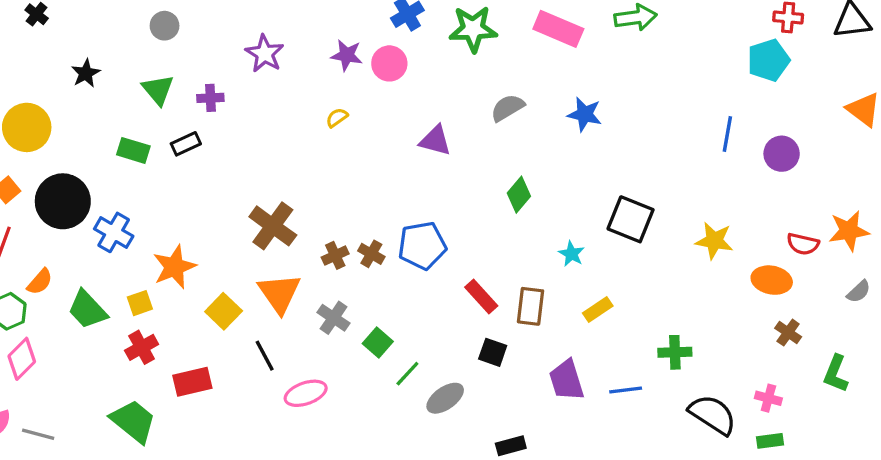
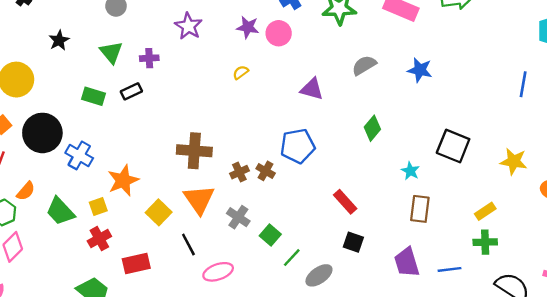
brown cross: (273, 226) -> (194, 151), turned -32
blue pentagon: (422, 246) -> (298, 146), moved
brown rectangle: (530, 306) -> (420, 209), moved
yellow rectangle: (598, 310) -> (485, 211), moved

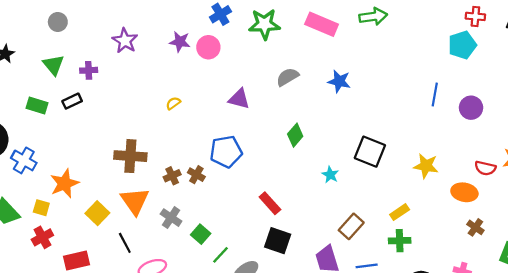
yellow semicircle: (241, 72) -> (173, 103), moved
yellow square: (98, 207) -> (41, 208), turned 35
brown rectangle: (420, 209) -> (351, 226), moved, turned 35
black square: (353, 242) -> (278, 241), size x1.4

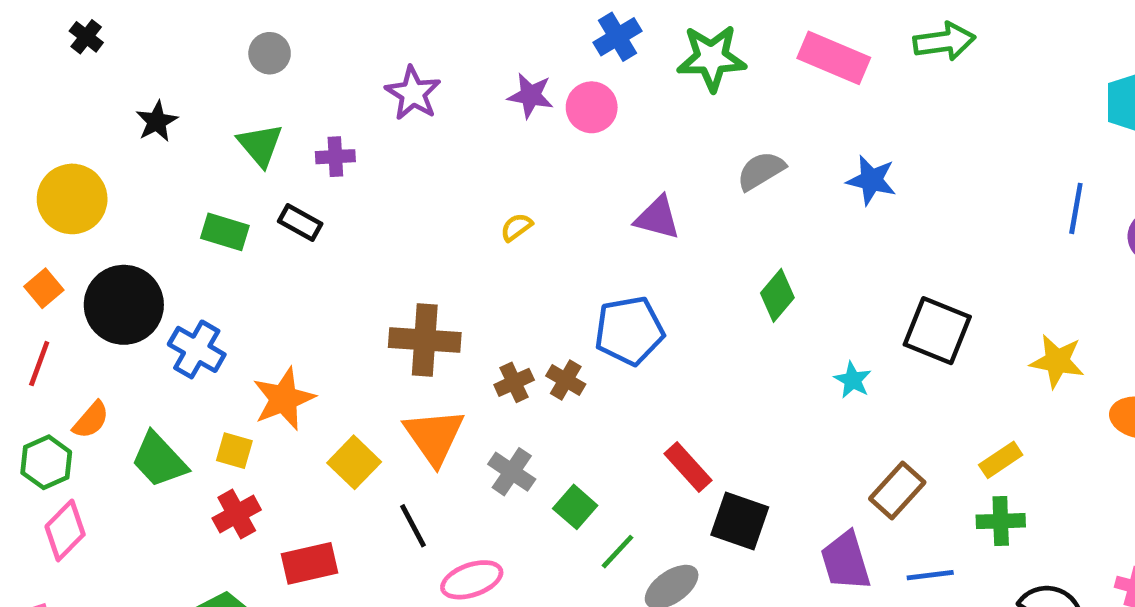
black rectangle: (72, 101) -> (300, 222), turned 54
red rectangle: (270, 203) -> (688, 467), moved

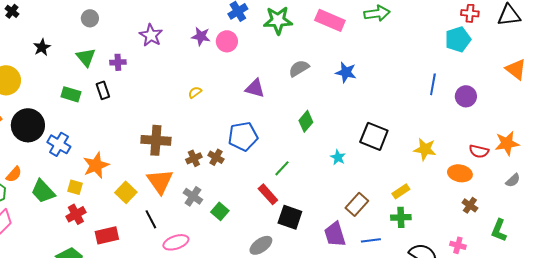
black rectangle: (300, 222) -> (103, 90), turned 42
green line: (618, 552) -> (282, 168), moved

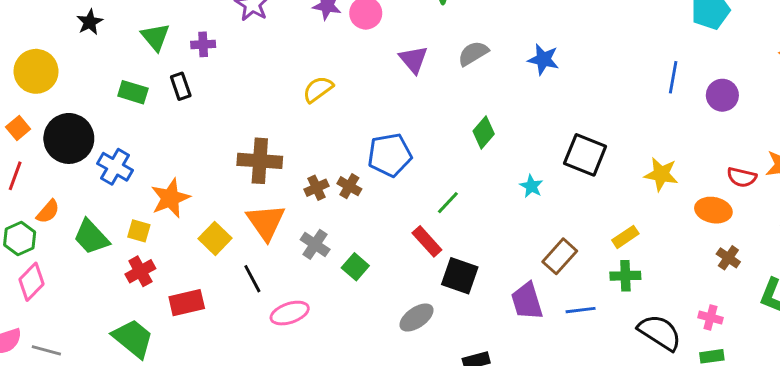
purple triangle: (255, 88) -> (414, 59), moved, turned 35
yellow semicircle: (195, 92) -> (318, 89), size x1.5

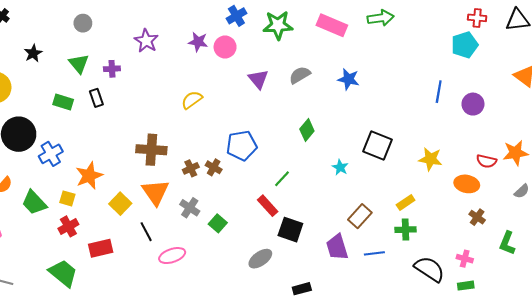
blue cross: (115, 167) -> (51, 154), turned 30

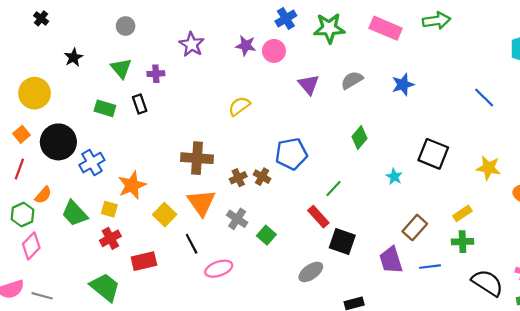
blue star: (348, 79) -> (403, 85), turned -30
blue line: (439, 92) -> (484, 98), moved, turned -55

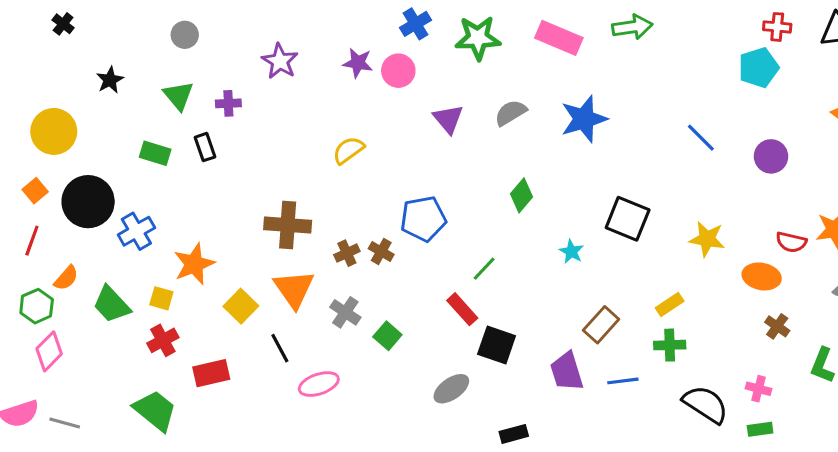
blue star: (403, 85) -> (584, 119), size x1.4

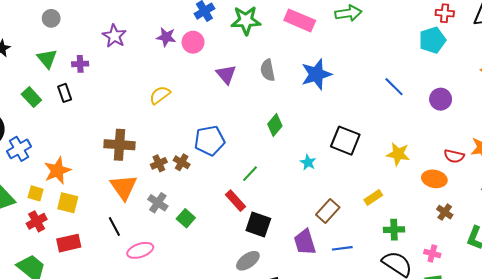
gray semicircle: (511, 113) -> (268, 70), turned -70
green rectangle: (155, 153) -> (31, 97), turned 30
yellow square: (241, 306) -> (68, 203), moved, turned -30
green cross: (670, 345) -> (394, 230), moved
gray ellipse: (451, 389) -> (248, 261), moved

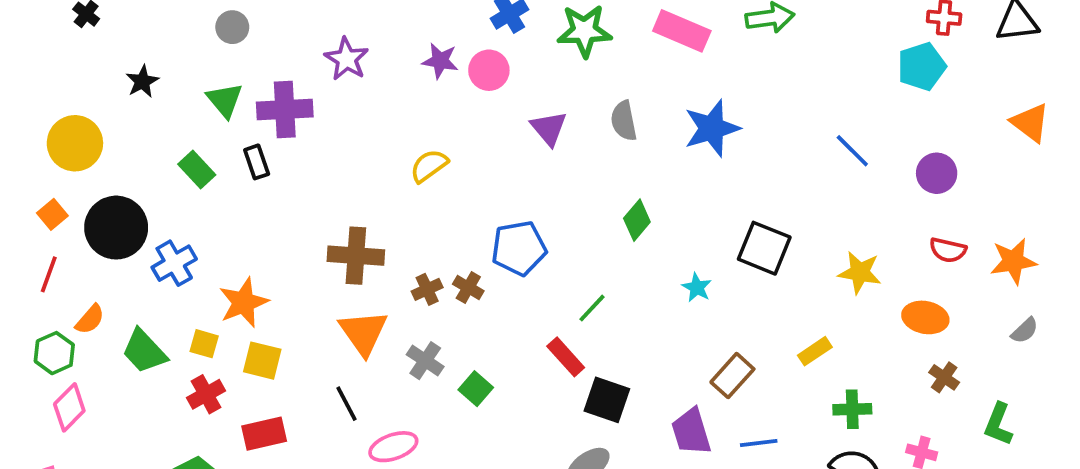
purple cross: (80, 64) -> (285, 110), size x1.8
red semicircle: (454, 156) -> (948, 250), moved

